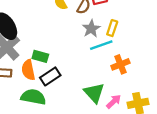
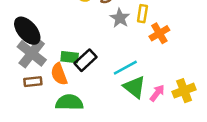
cyan line: (101, 45) -> (125, 68), moved
orange cross: (120, 64) -> (159, 33), moved
black rectangle: (50, 76) -> (86, 60), moved

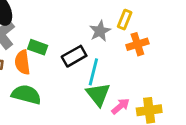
gray star: (120, 18) -> (100, 31), moved
black rectangle: (86, 60) -> (74, 56), moved
cyan line: (125, 68) -> (93, 72), turned -60

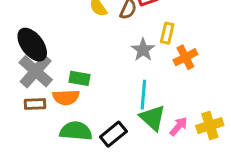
black rectangle: (74, 56) -> (113, 134), moved
orange semicircle: (22, 62) -> (66, 97), turned -75

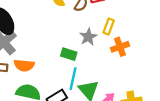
green rectangle: (79, 78) -> (69, 54), moved
cyan line: (143, 95) -> (73, 79), moved

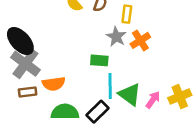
yellow rectangle: (109, 27) -> (127, 14), moved
orange cross: (120, 47) -> (140, 40), moved

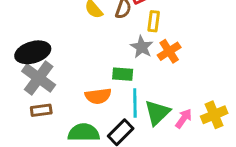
black ellipse: (20, 41) -> (33, 52), turned -64
orange semicircle: (54, 84) -> (98, 96), moved
green triangle: (130, 94) -> (157, 113), turned 40

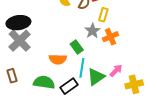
green rectangle: (123, 74) -> (77, 47), turned 40
brown rectangle: (41, 110) -> (12, 76), moved, turned 72
pink arrow: (184, 119) -> (116, 71), moved

